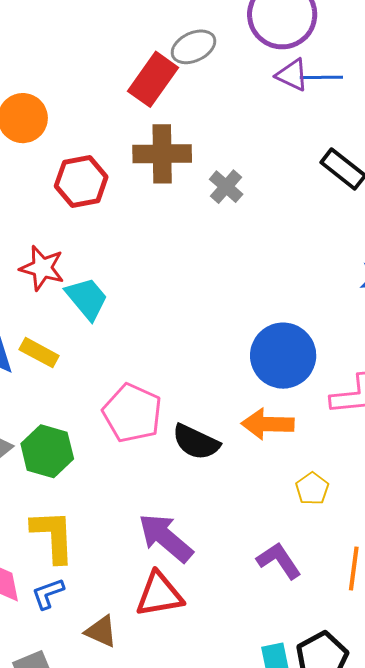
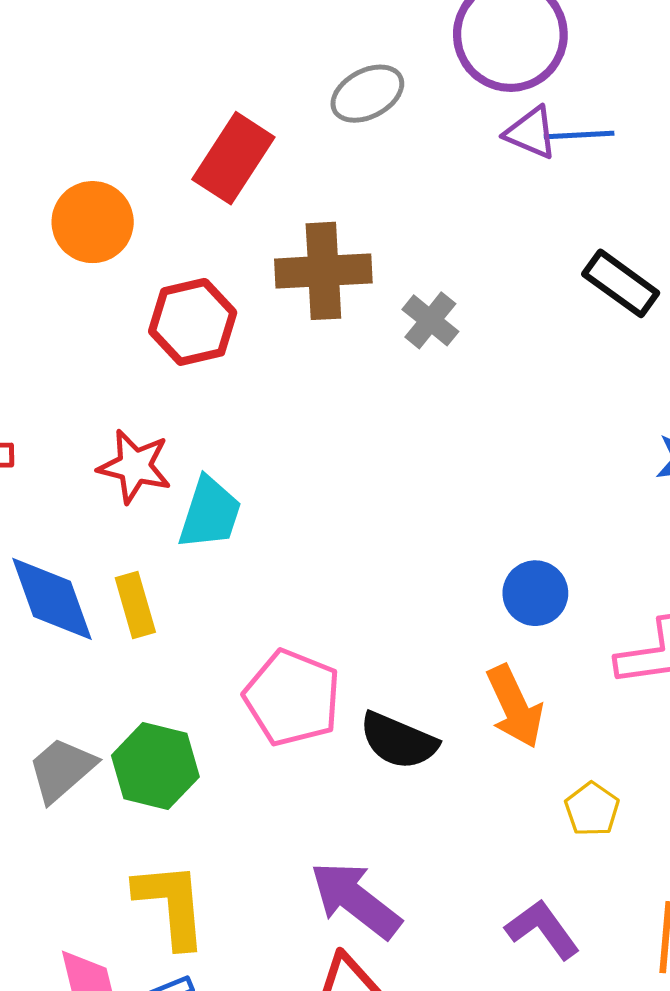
red rectangle: (153, 79) -> (233, 158), moved
cyan trapezoid: (87, 298) -> (210, 513), turned 60
yellow rectangle: (39, 353) -> (135, 605), turned 48
blue circle: (283, 356) -> (535, 593), size x0.6
orange arrow: (268, 424) -> (515, 706), turned -114

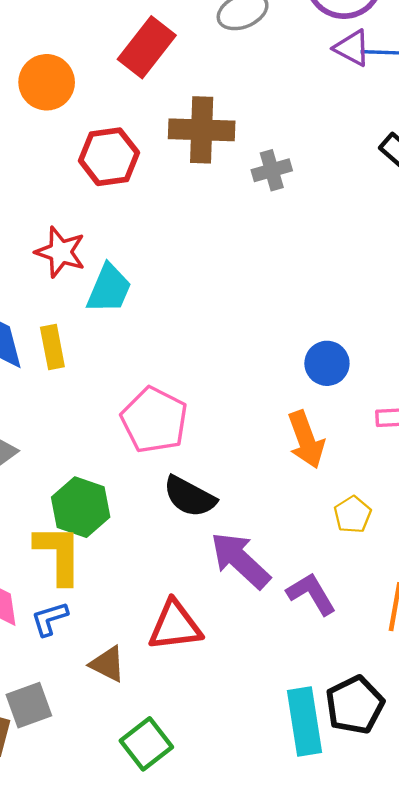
gray cross: (430, 320) -> (272, 170), turned 30
black semicircle: (398, 741) -> (190, 497), moved
green hexagon: (155, 766) -> (81, 507), moved
purple arrow: (355, 900) -> (240, 560), moved

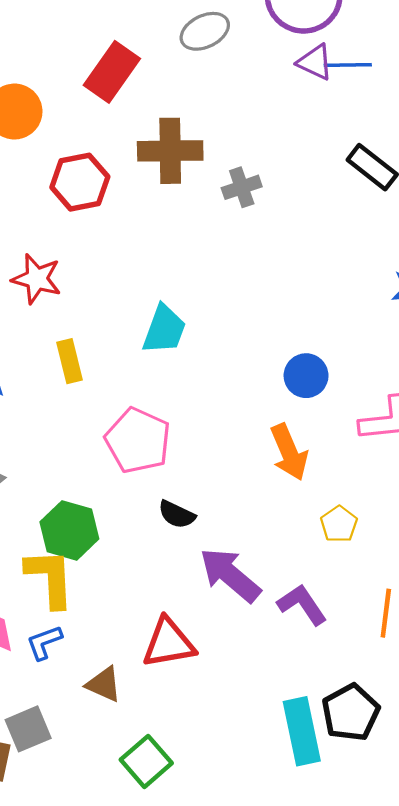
cyan trapezoid: (109, 289) -> (164, 330), moved
yellow rectangle: (52, 347) -> (69, 361), moved
black semicircle: (190, 497) -> (177, 514), size x0.7

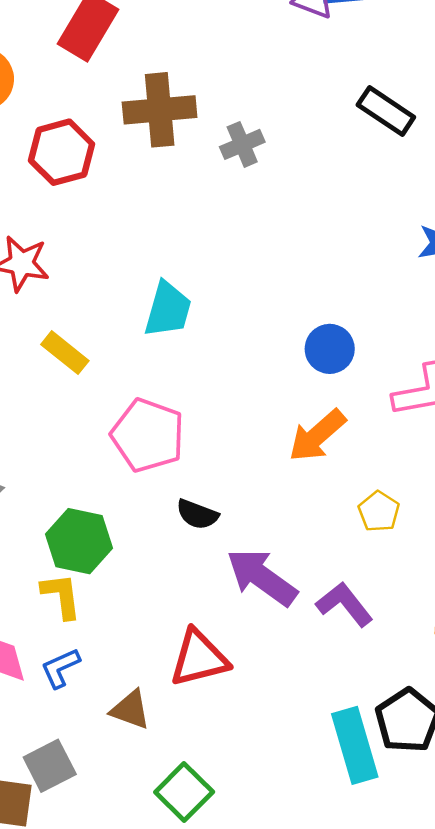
yellow rectangle: (69, 361) -> (65, 353), turned -33
orange arrow: (289, 452) -> (317, 436), turned 76
yellow L-shape: (50, 578) -> (61, 596), size x0.7

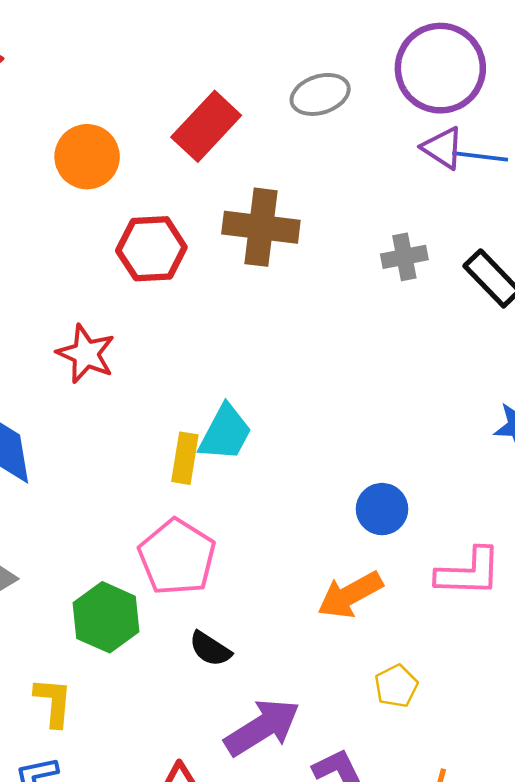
gray cross: (242, 144) -> (404, 257), moved
yellow rectangle: (65, 353) -> (185, 458), moved, turned 48
green hexagon: (79, 541) -> (106, 617), moved
purple arrow: (262, 577) -> (262, 727), turned 100

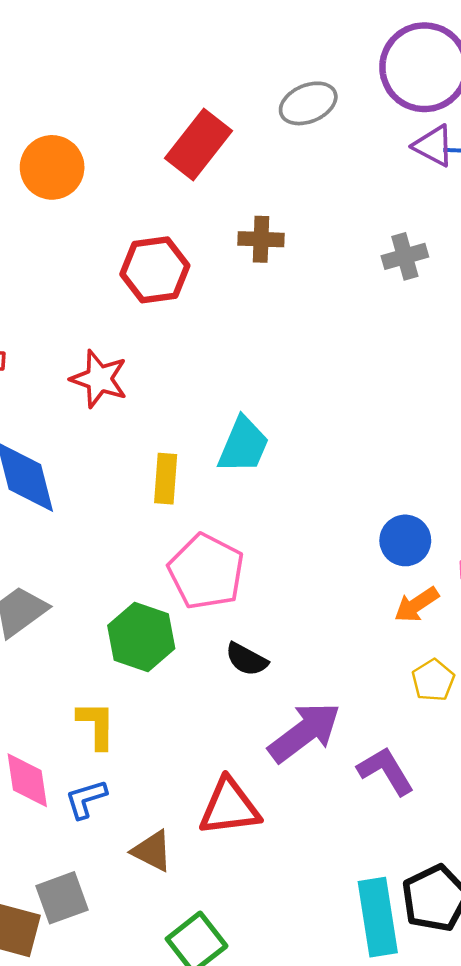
orange circle: (87, 157) -> (52, 167), moved
brown cross: (261, 227) -> (261, 239), size x0.6
yellow rectangle: (185, 458) -> (166, 479), moved
blue circle: (382, 509) -> (405, 540), moved
orange arrow: (350, 595) -> (416, 605), moved, size x0.7

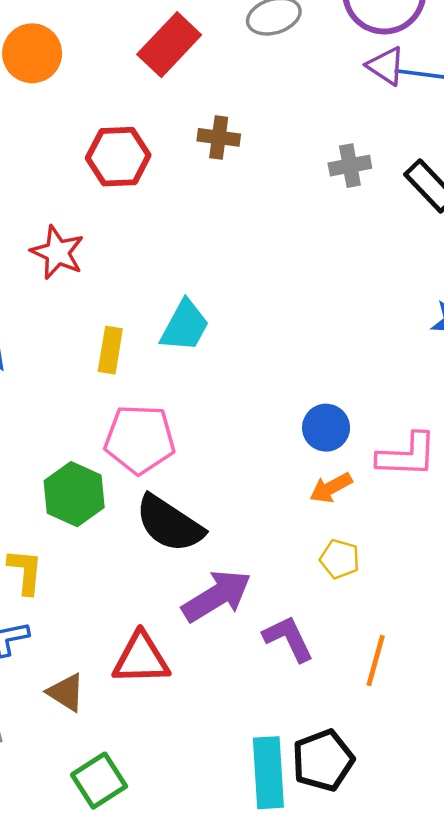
pink pentagon: (206, 572) -> (140, 439), turned -30
black semicircle: (247, 659) -> (169, 524), size x1.8
yellow pentagon: (433, 680) -> (340, 559), turned -30

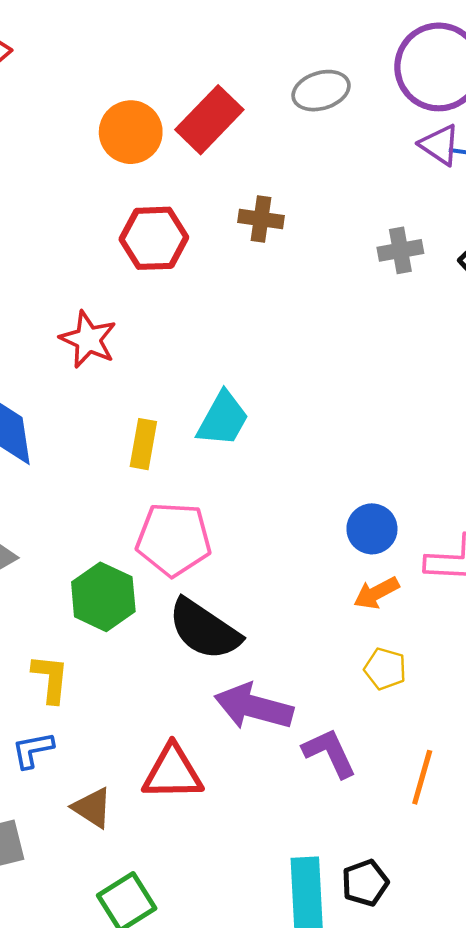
orange circle: (32, 53) -> (131, 132), moved
purple arrow: (217, 596) -> (254, 707), turned -134
black pentagon: (323, 760) -> (365, 883), size x0.7

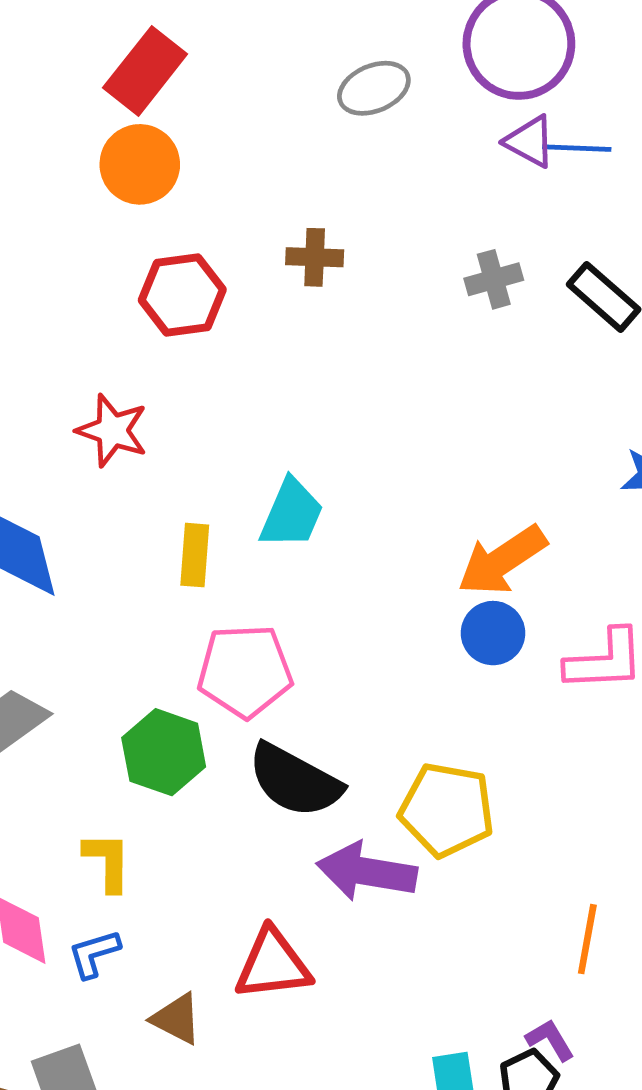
red rectangle: (209, 120) -> (145, 71), moved
orange arrow: (376, 593) -> (502, 560), moved, size x1.6
yellow pentagon: (385, 669) -> (447, 810), moved, size x1.8
purple L-shape: (330, 753) -> (550, 1040), moved, size x0.7

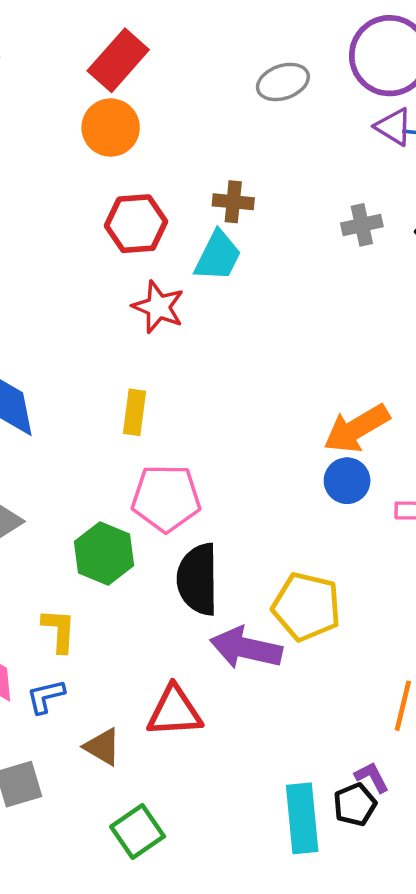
red star: (112, 431) -> (158, 307), moved
cyan trapezoid: (292, 514) -> (218, 256), moved
black semicircle: (295, 780) -> (198, 579), turned 58

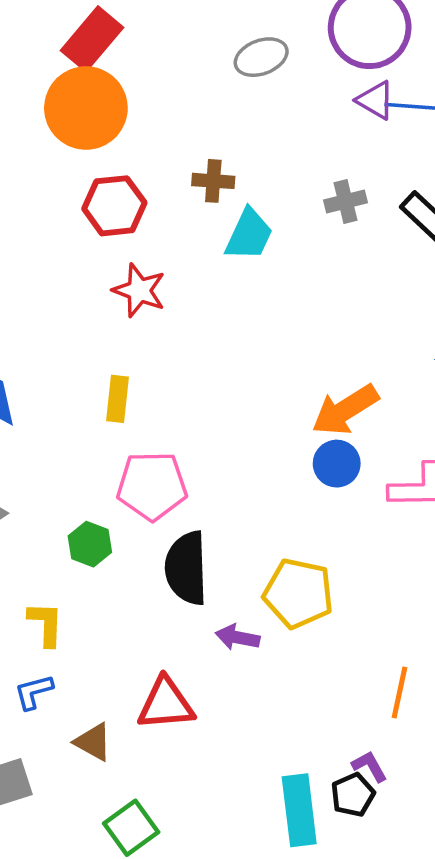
orange circle: (111, 128) -> (86, 108), size x1.4
cyan trapezoid: (218, 256) -> (249, 235), moved
green hexagon: (104, 554) -> (90, 544), size x0.7
purple arrow: (246, 648) -> (238, 637), size x0.6

